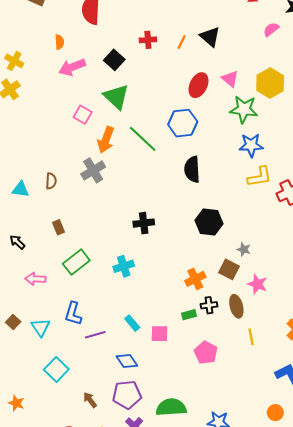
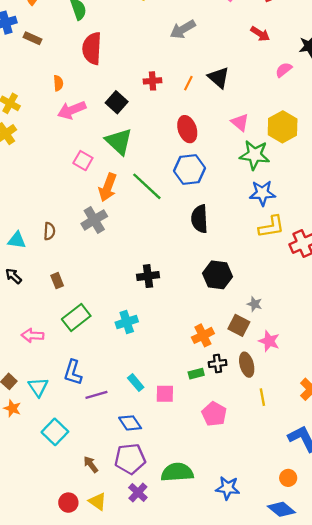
red ellipse: (198, 85) -> (187, 129), moved, turned -45
black arrow: (17, 242) -> (13, 276), moved
orange star: (16, 403) -> (12, 408), moved

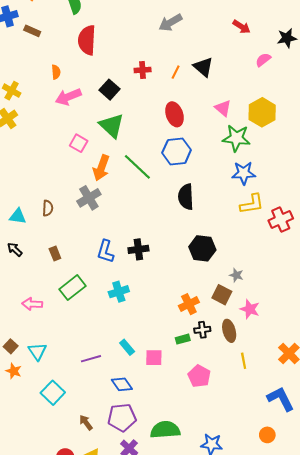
blue L-shape: (73, 372) -> (105, 251), moved

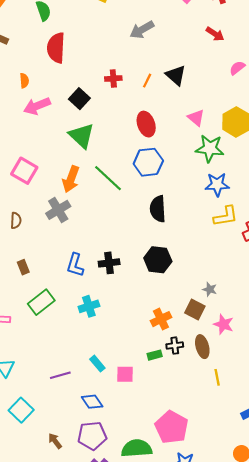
pink square: (79, 143) -> (24, 171), moved, size x1.4
black hexagon: (202, 248) -> (158, 260), moved
pink pentagon: (199, 376) -> (172, 427), moved, size x1.4

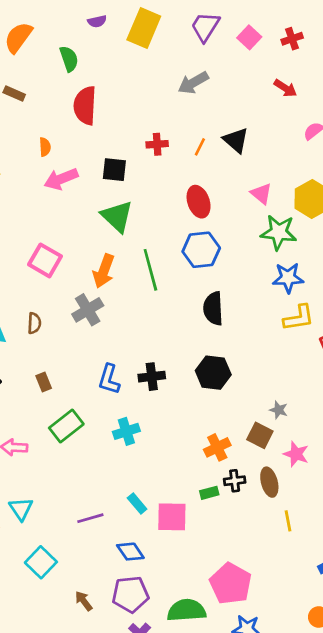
black square: (79, 99) -> (114, 170), turned -36
green line: (108, 178) -> (150, 270), turned 32
pink square: (125, 374) -> (172, 517), size x1.4

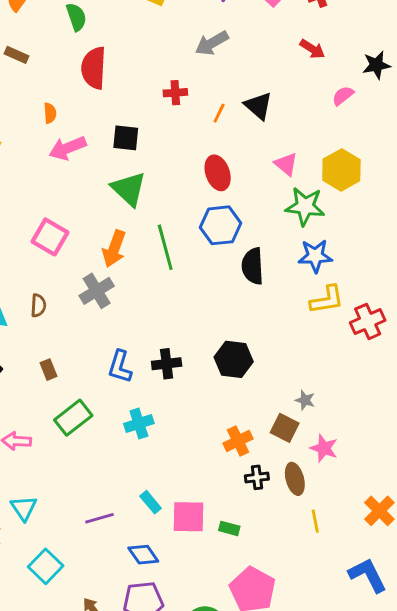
red cross: (157, 144) -> (175, 93), moved
black semicircle: (213, 309) -> (253, 266), moved
green rectangle: (209, 493) -> (229, 528), moved, turned 30

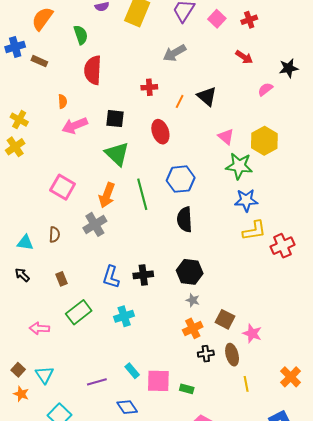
red ellipse: (218, 173) -> (160, 132), moved
black semicircle: (253, 266) -> (185, 219), moved
gray star: (305, 400) -> (193, 300), moved

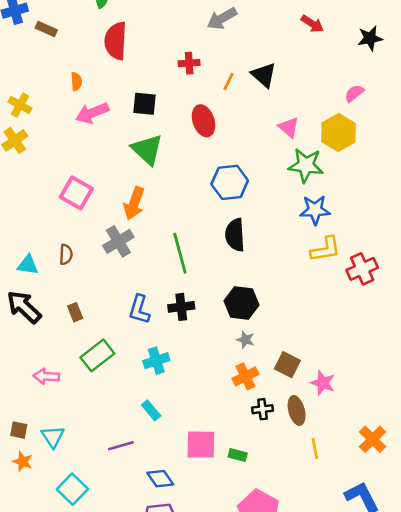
pink semicircle: (265, 89) -> (354, 93), moved
green line: (142, 194) -> (180, 253), moved
black arrow: (22, 275) -> (24, 307), size x1.8
brown square: (18, 370) -> (19, 430), turned -32
cyan rectangle: (132, 371) -> (151, 410), moved

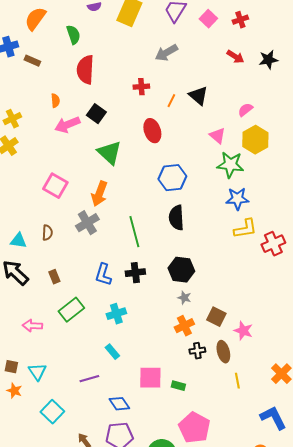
black star: (370, 38) -> (268, 60), moved
pink semicircle: (354, 93) -> (245, 110), moved
black square: (145, 104) -> (96, 114), moved, turned 30
yellow cross: (20, 105) -> (12, 119), turned 36

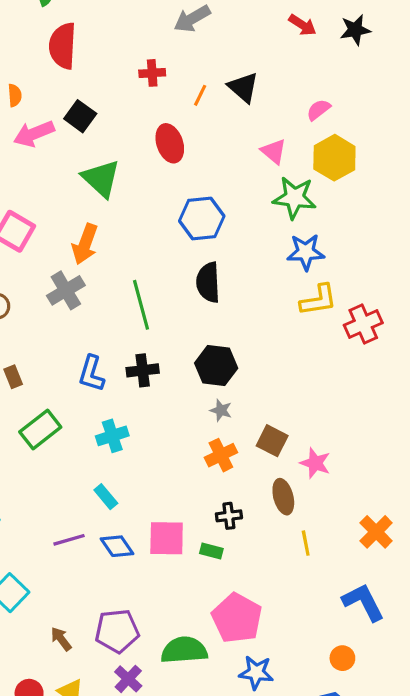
black cross: (197, 351) -> (229, 516), moved
blue diamond: (119, 404) -> (117, 546), moved

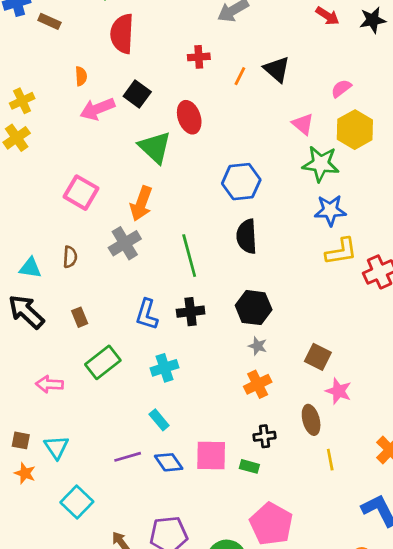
red ellipse: (170, 143) -> (189, 117), moved
brown square: (272, 441) -> (318, 357), moved

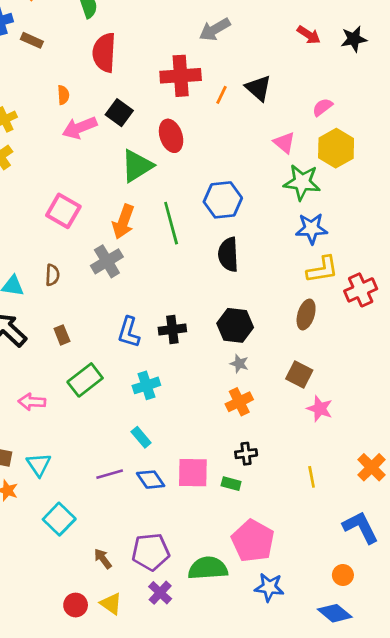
red cross: (199, 57) -> (181, 76), size x1.8
green triangle: (155, 147) -> (137, 166), turned 45
green line: (189, 256) -> (171, 223), moved
brown ellipse: (311, 420) -> (306, 314), moved, turned 32

